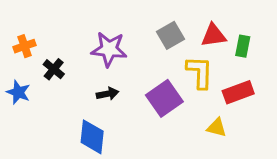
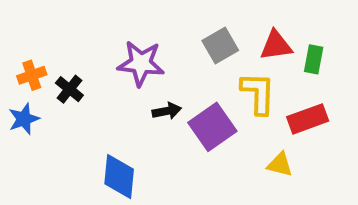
orange cross: (24, 46) -> (32, 75), moved
blue star: (18, 92) -> (24, 119), turned 30
black arrow: (107, 94) -> (167, 111), moved

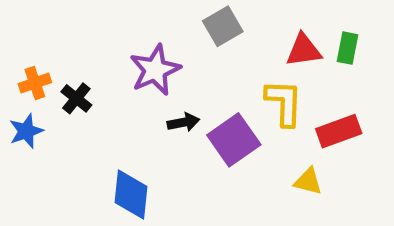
gray square: (220, 45) -> (223, 26), moved
green rectangle: (314, 59) -> (347, 48), moved
purple star: (141, 63) -> (155, 70), turned -30

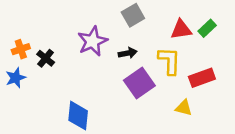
green rectangle: (347, 48) -> (207, 28), turned 36
black arrow: (183, 122) -> (128, 53), moved

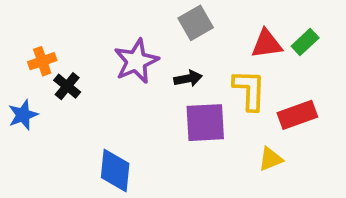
orange cross: (21, 49) -> (42, 61), moved
purple square: (139, 83) -> (205, 123), turned 32
yellow triangle: (184, 108) -> (271, 159), turned -36

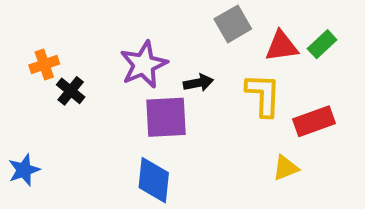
gray square: (196, 23) -> (233, 24), moved
blue star: (23, 115) -> (24, 170), moved
purple square: (205, 123) -> (166, 117), moved
blue diamond: (115, 171) -> (154, 180), moved

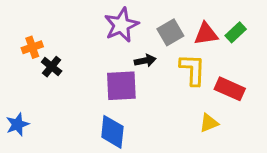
gray square: (233, 24) -> (170, 32), moved
purple star: (144, 65) -> (121, 25), moved
red rectangle: (314, 121) -> (230, 89), turned 44

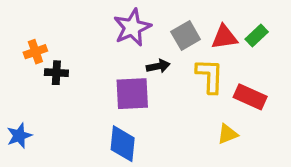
black cross: (52, 67) -> (56, 73), turned -36

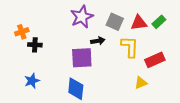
gray square: (186, 36) -> (115, 22), turned -36
red rectangle: (250, 97) -> (155, 60), turned -48
blue star: (19, 136) -> (32, 81), moved

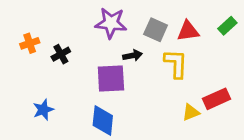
purple star: (82, 17) -> (111, 23), turned 30
green rectangle: (159, 22) -> (227, 26), moved
black cross: (35, 45) -> (61, 54), moved, turned -32
red rectangle: (155, 60) -> (217, 99), moved

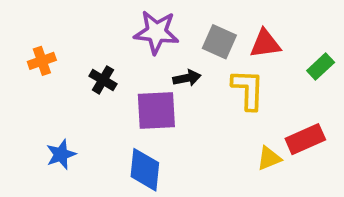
green rectangle: (227, 26) -> (321, 67), moved
black cross: (61, 54) -> (103, 80), moved, turned -30

